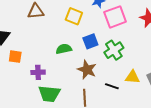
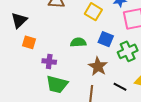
blue square: (90, 41) -> (106, 39), turned 35

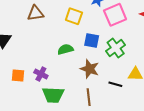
orange square: (29, 42) -> (18, 76), moved
purple cross: (49, 62) -> (41, 74), turned 32

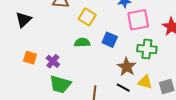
yellow square: (74, 16) -> (87, 17), moved
green cross: (116, 48) -> (147, 49), moved, turned 30
brown star: (90, 69) -> (127, 67), moved

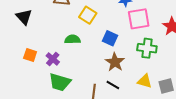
black triangle: (23, 20) -> (24, 17), turned -30
green semicircle: (82, 43) -> (72, 39), moved
brown star: (127, 67) -> (115, 62), moved
black line: (123, 88) -> (113, 85), moved

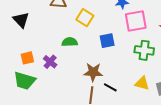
blue square: (110, 38) -> (107, 41), turned -35
orange square: (30, 55) -> (27, 58), turned -32
brown star: (115, 62) -> (93, 72), moved, turned -30
green trapezoid: (60, 82) -> (25, 81), moved

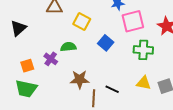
black triangle: (21, 20) -> (18, 28), turned 36
blue square: (107, 41) -> (106, 43), turned -35
purple cross: (50, 62) -> (51, 59), moved
brown star: (93, 72) -> (80, 79), moved

